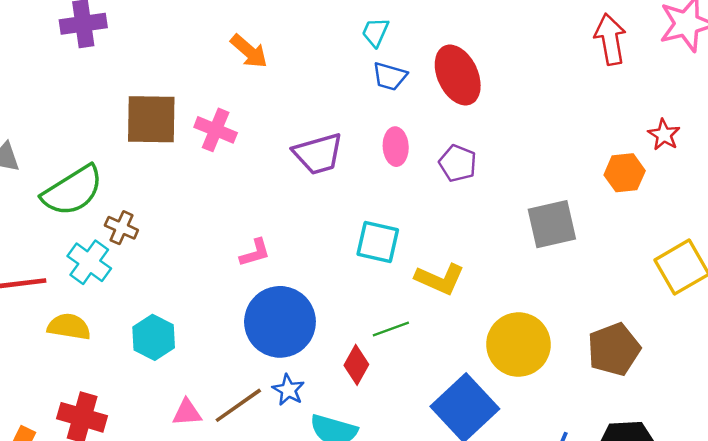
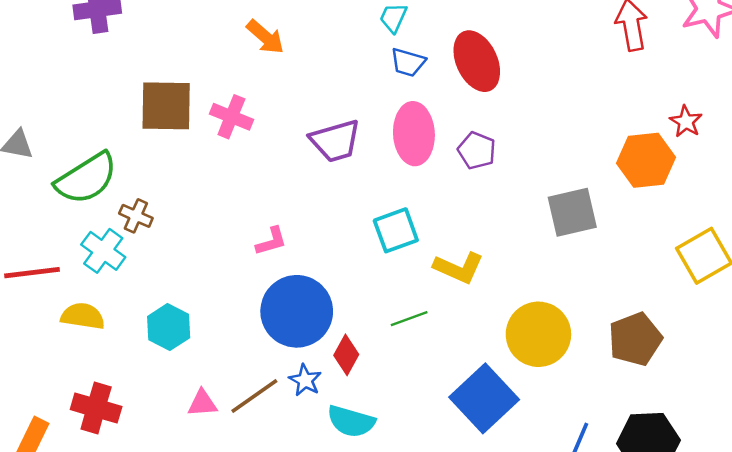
pink ellipse: (396, 147) -> (414, 134), size x1.6
orange hexagon: (625, 173) -> (646, 160), size x1.4
cyan square: (378, 242) -> (396, 230), turned -33
red diamond: (356, 365) -> (346, 355), moved

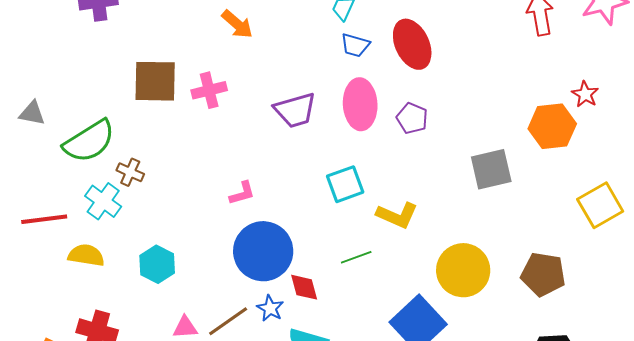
pink cross: (231, 117) -> (209, 90), turned -36
brown pentagon: (635, 339) -> (543, 274), turned 30
red diamond: (346, 355) -> (304, 287), turned -44

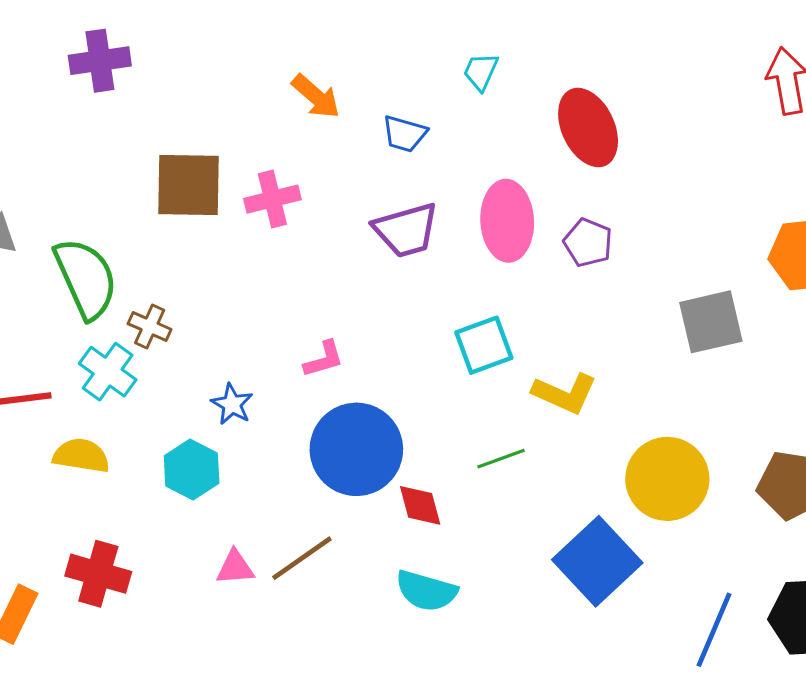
blue trapezoid: (355, 45) -> (405, 134), moved
green semicircle: (89, 141) -> (86, 278), turned -82
blue star: (270, 308) -> (232, 404), moved

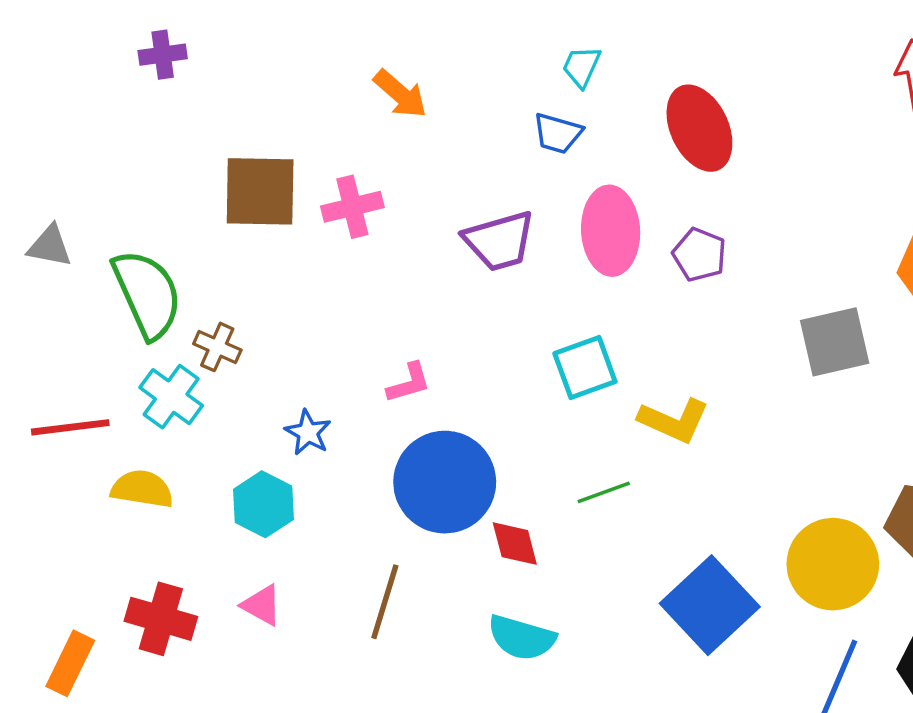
purple cross: (100, 61) -> (163, 55), size x0.7
blue trapezoid: (405, 134) -> (558, 133), moved
yellow circle: (667, 479) -> (833, 564), moved
brown line: (302, 558) -> (385, 602), turned -38
pink triangle: (235, 568) -> (262, 605), moved, turned 33

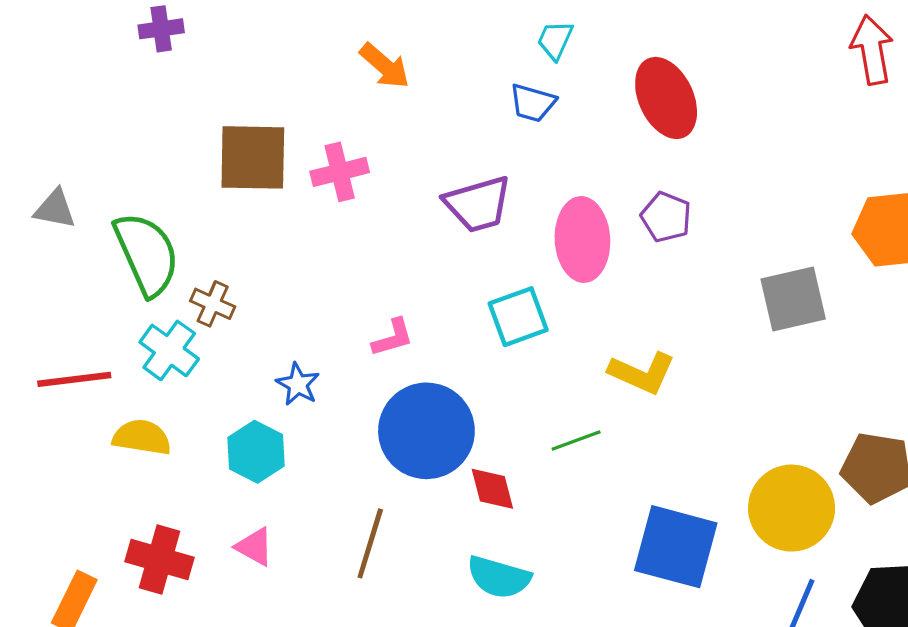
pink ellipse: (611, 231) -> (582, 239), moved
cyan square: (585, 367) -> (518, 317), moved
blue square: (710, 605) -> (676, 547), turned -32

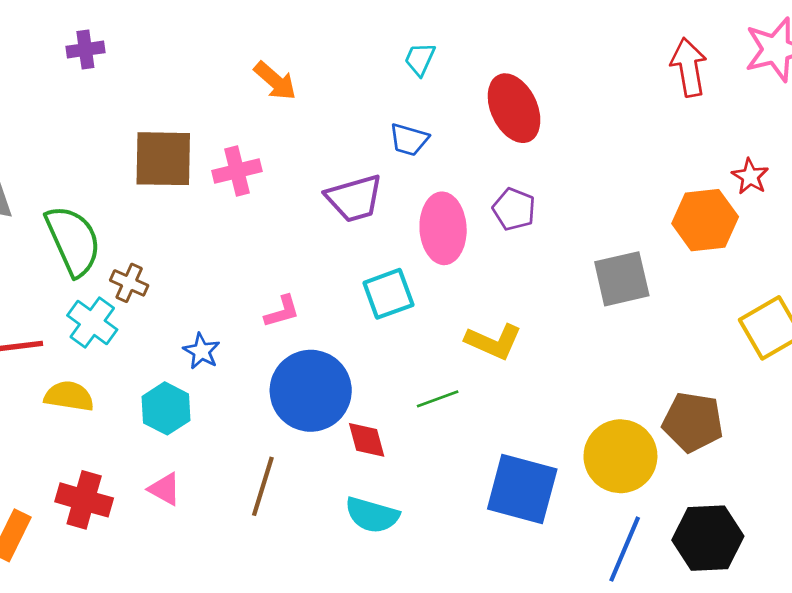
blue trapezoid: (533, 103) -> (409, 140), moved

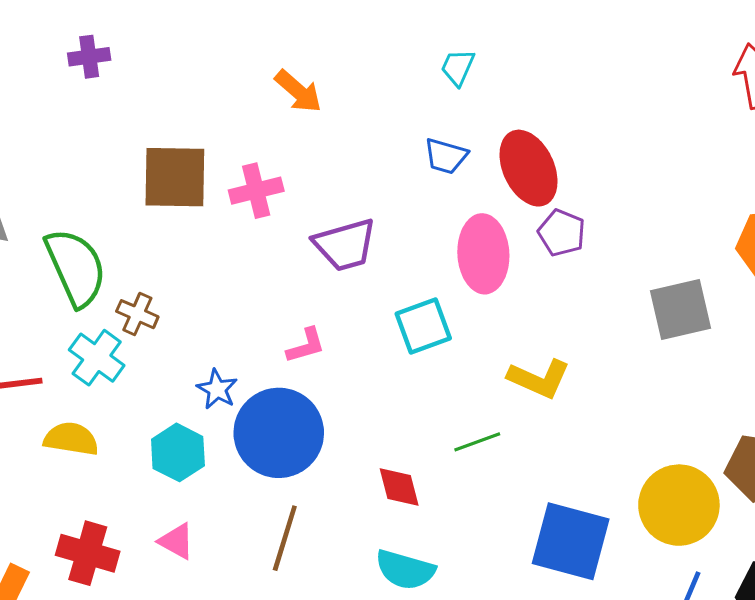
red ellipse: (514, 108) -> (529, 168), moved
purple trapezoid: (354, 198) -> (345, 245), moved
blue circle: (311, 391) -> (279, 433), moved

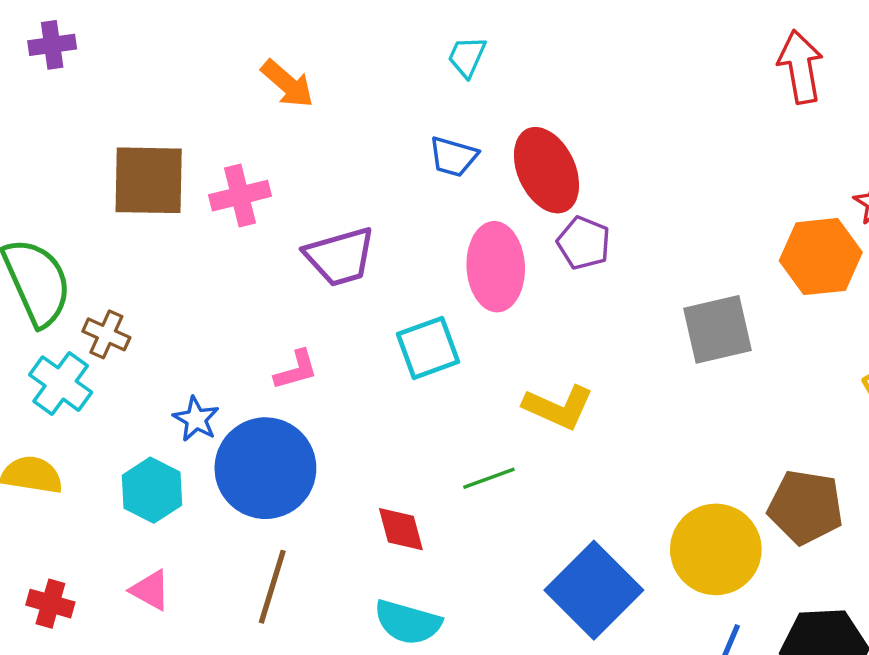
blue square: (571, 541) -> (594, 590), turned 30
red cross: (88, 553) -> (50, 604), size x0.7

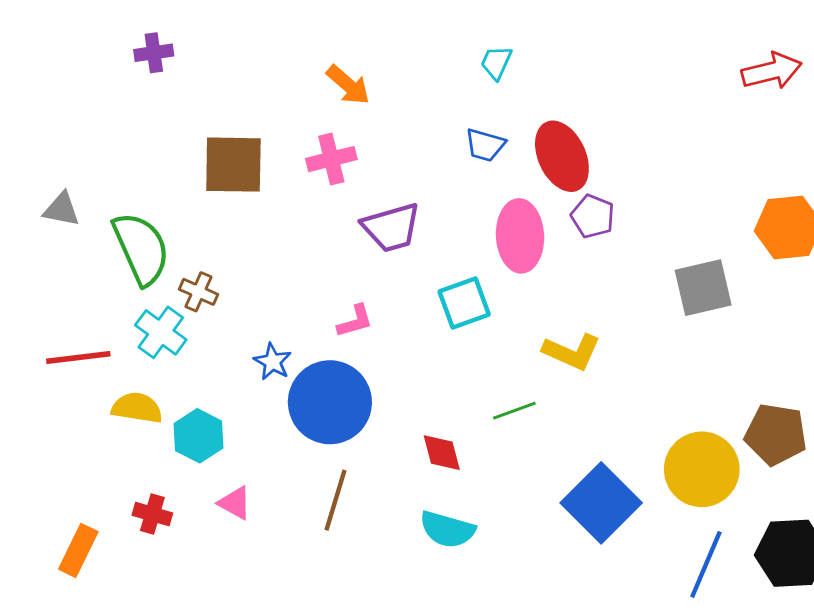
red arrow: (800, 67) -> (772, 71), turned 86
pink cross: (240, 196) -> (331, 159), moved
cyan hexagon: (152, 490) -> (199, 436), moved

